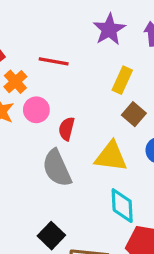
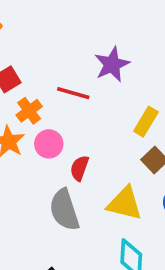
purple star: (109, 29) -> (112, 64), moved

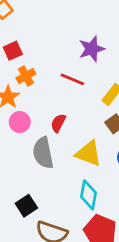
red line: (73, 93) -> (72, 79), moved
pink circle: (49, 144) -> (20, 122), moved

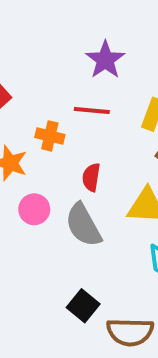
orange cross: (26, 76) -> (50, 136), moved, turned -30
pink circle: (20, 122) -> (34, 209), moved

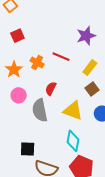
purple star: (105, 60) -> (86, 36), moved
black square: (83, 306) -> (28, 149), turned 35

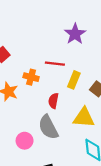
yellow rectangle: (90, 68) -> (74, 80), moved
pink circle: (19, 95) -> (25, 141), moved

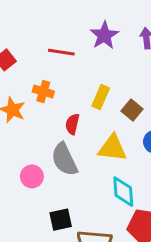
red line: (55, 64) -> (61, 52), moved

